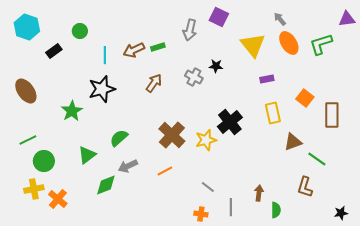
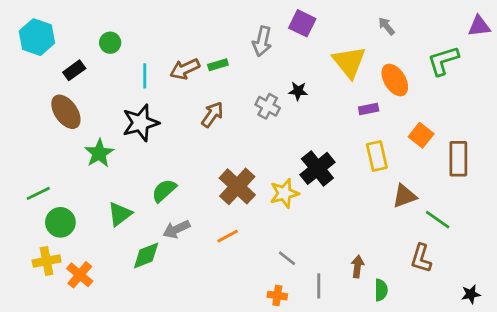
orange ellipse: (289, 43) -> (395, 80), moved
brown ellipse: (26, 91) -> (66, 112), moved

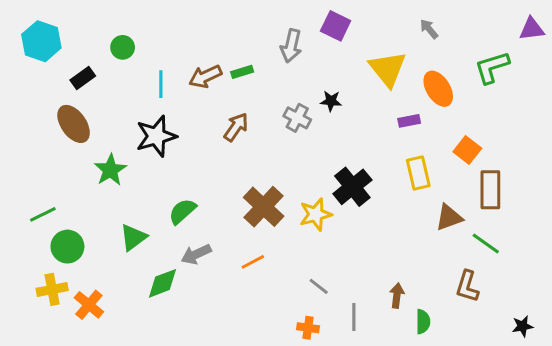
brown rectangle: (458, 159) -> (490, 190), moved

